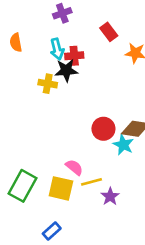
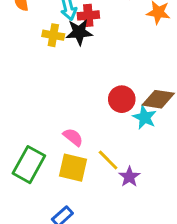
yellow cross: (48, 84) -> (53, 35), moved
pink semicircle: (74, 167) -> (73, 137), moved
yellow line: (91, 182) -> (108, 160), turned 60

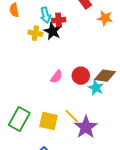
black star: (79, 32) -> (52, 31), turned 30
pink semicircle: (73, 137) -> (57, 77), moved, turned 88
purple star: (129, 177) -> (86, 127), size x1.6

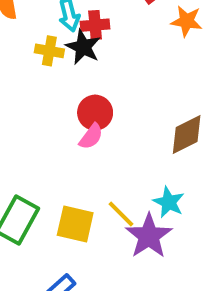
red circle: (81, 76) -> (95, 113), moved
brown diamond: (105, 76) -> (187, 134), turned -35
cyan star: (96, 88) -> (169, 202), moved

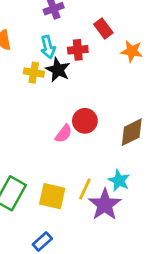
red cross: (95, 25) -> (78, 50), moved
red circle: (95, 113) -> (85, 121), moved
yellow line: (121, 214) -> (85, 189), turned 70

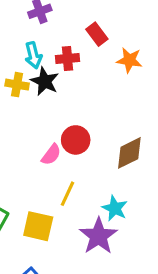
yellow line: (85, 189) -> (68, 194), moved

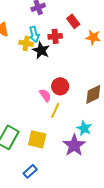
yellow cross: (17, 85) -> (26, 43), moved
pink semicircle: (51, 155) -> (45, 95), turned -72
yellow line: (68, 194) -> (55, 110), moved

